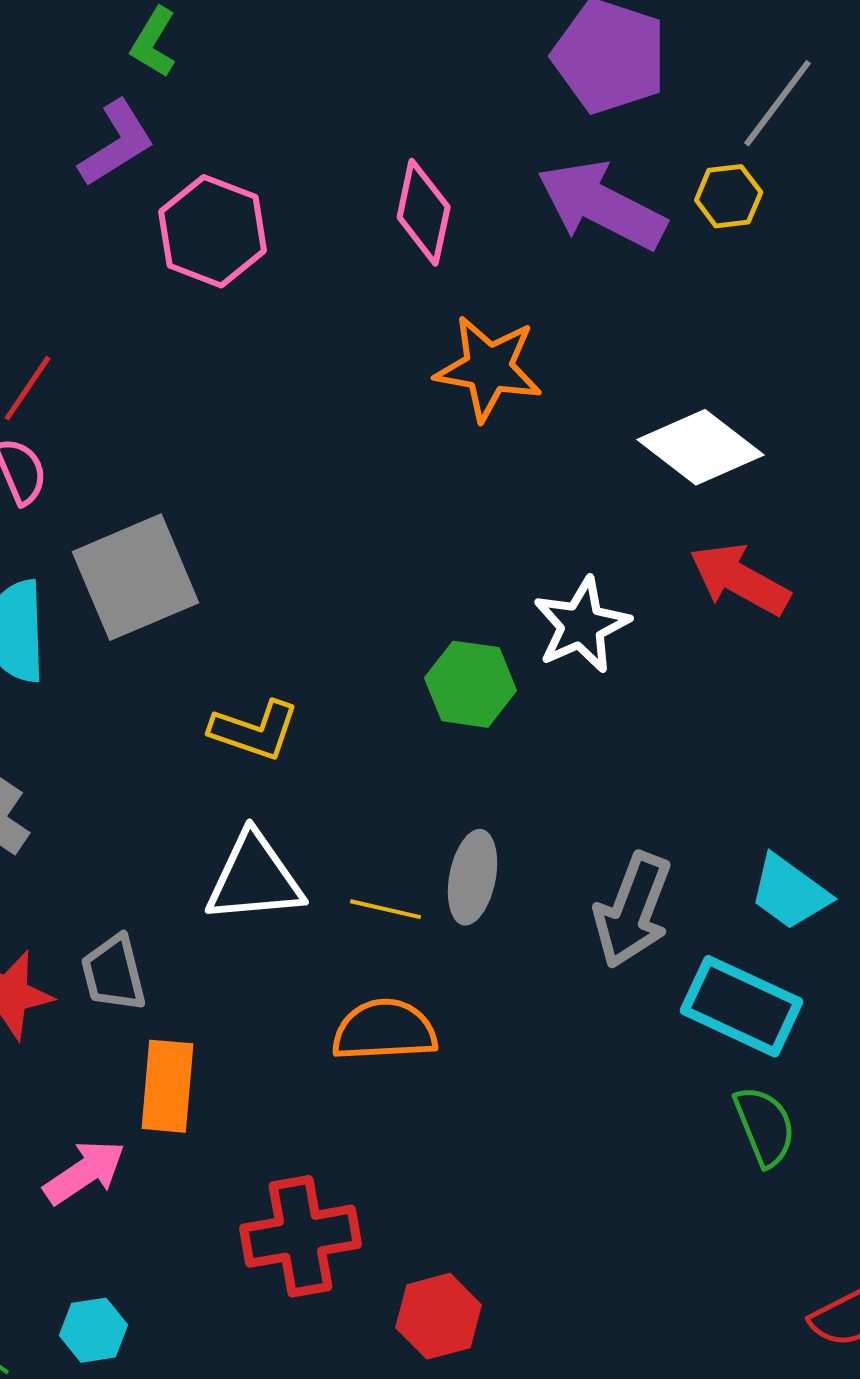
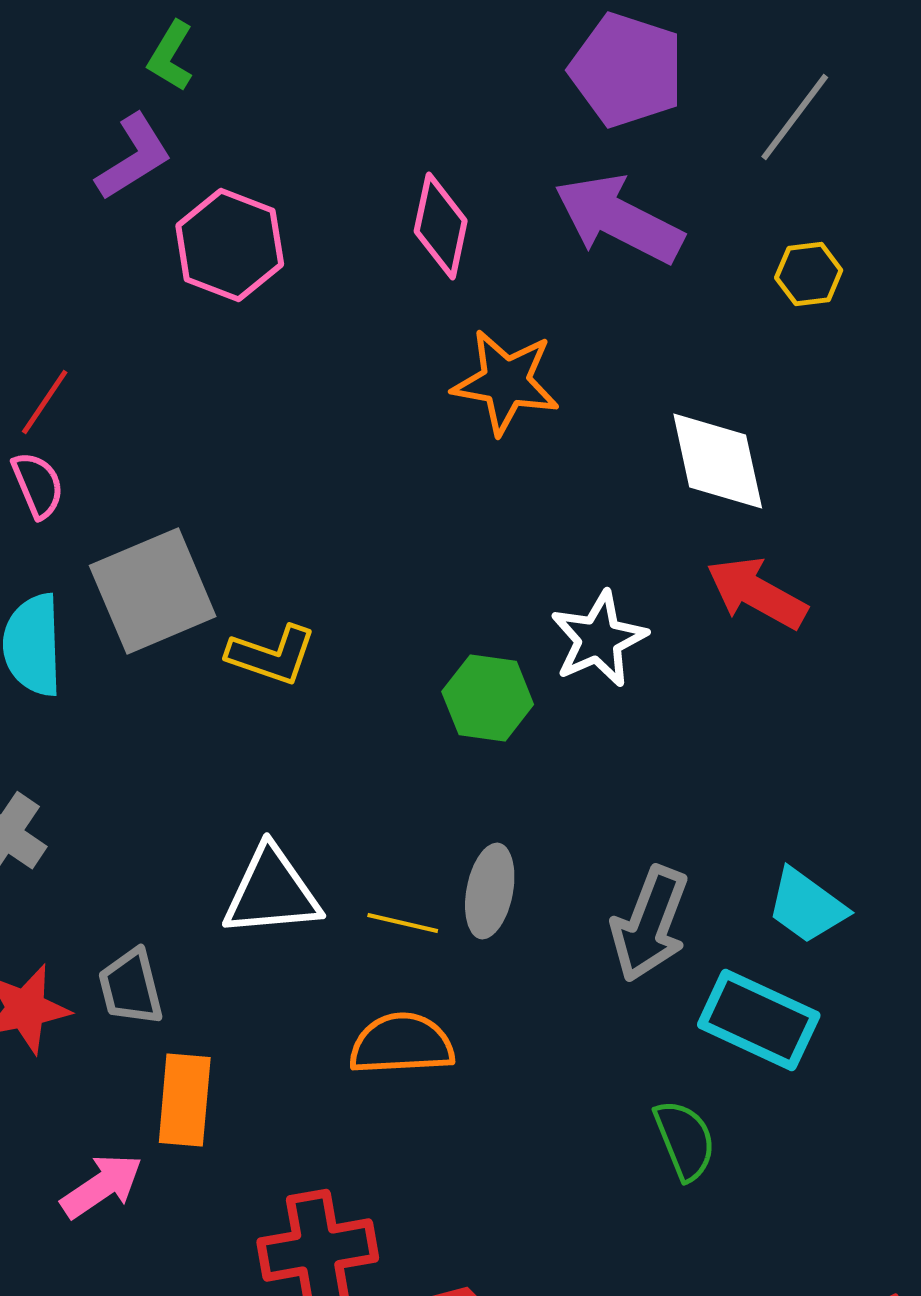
yellow hexagon: (729, 196) -> (809, 274), moved
white diamond: (701, 447) -> (718, 461), turned 40
yellow L-shape: (255, 730) -> (272, 655), moved
green semicircle: (765, 1126) -> (685, 1140), moved

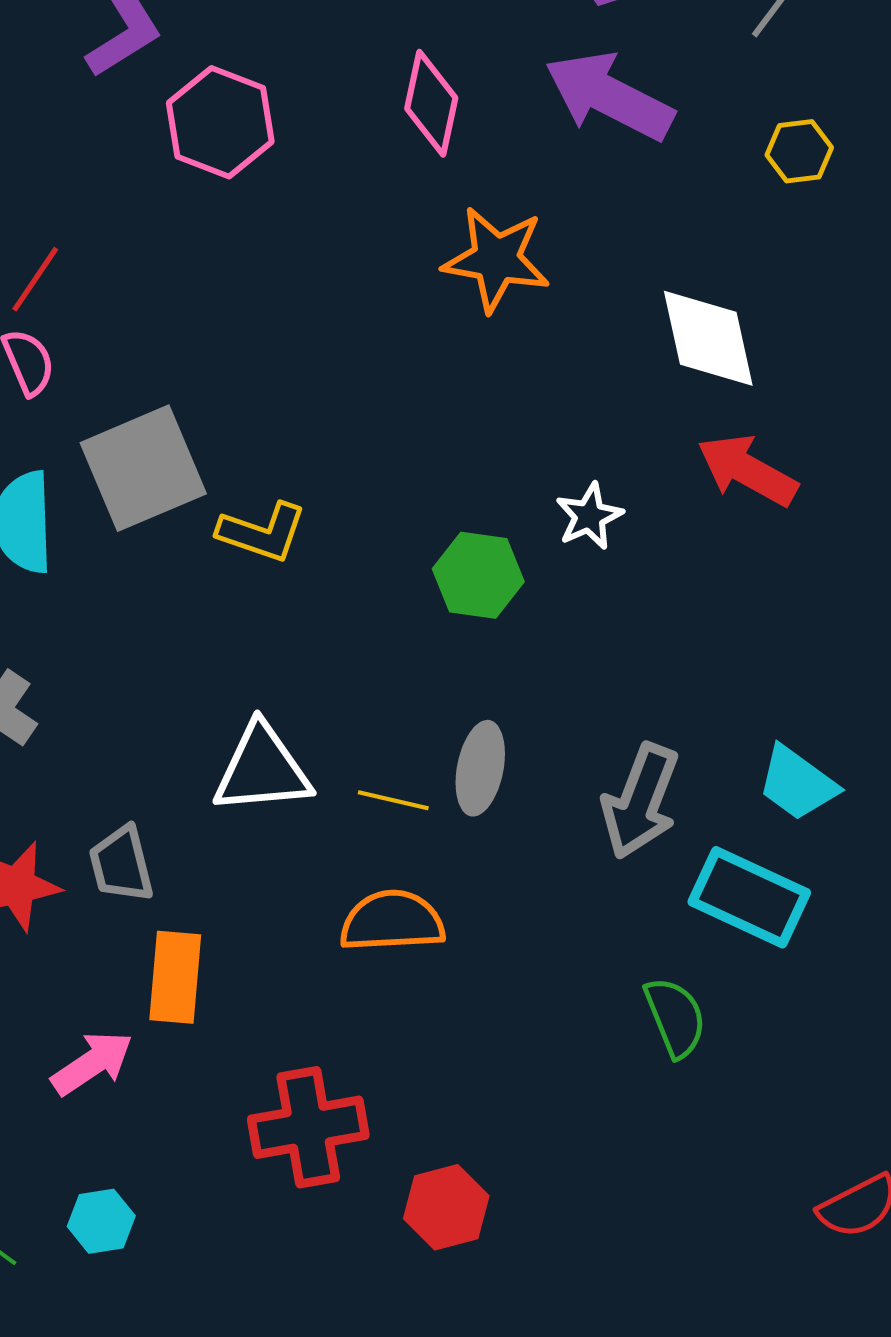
white star: (599, 639) -> (589, 516), size x0.7

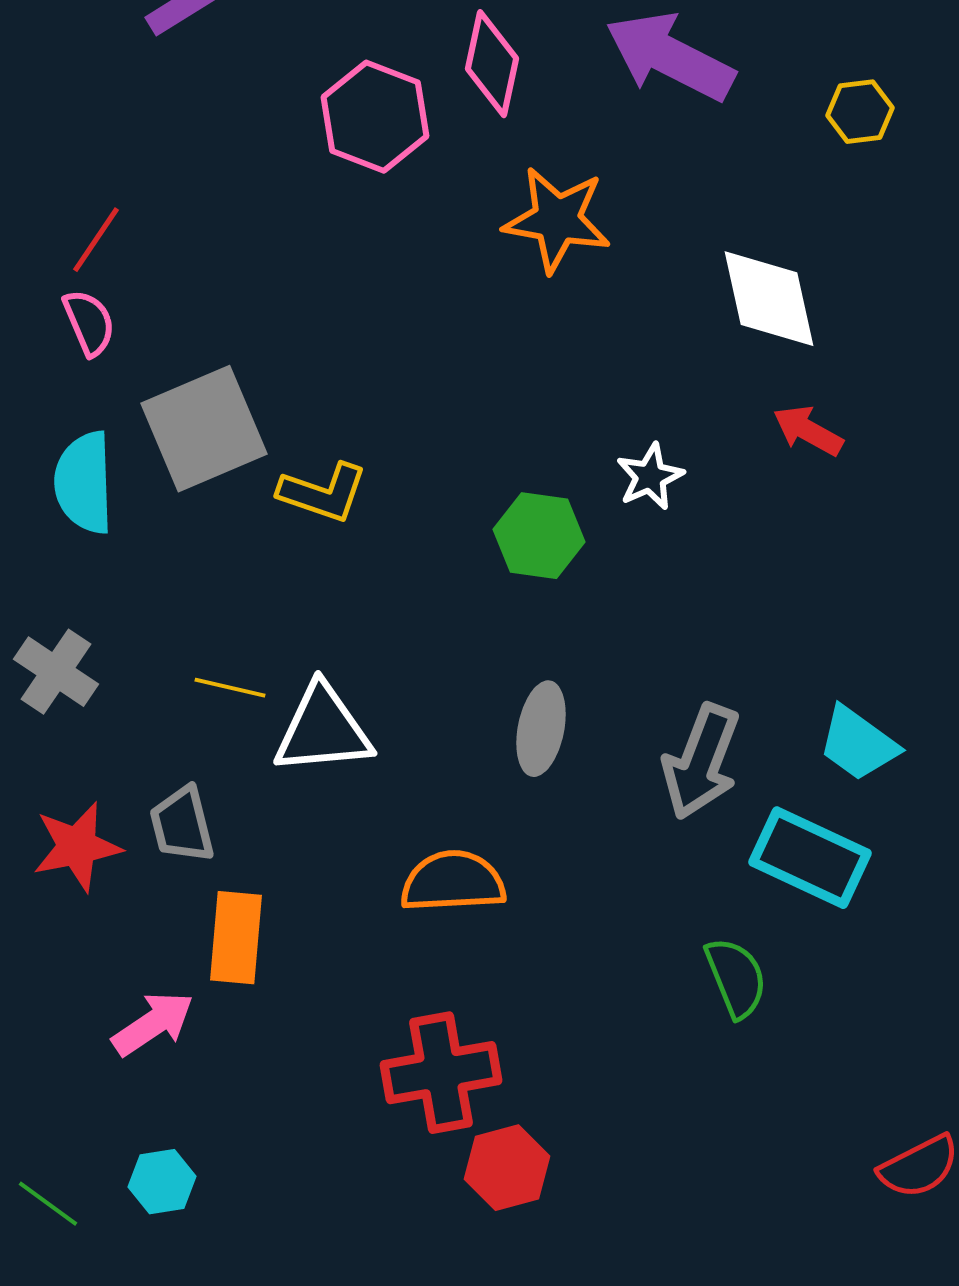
pink hexagon: (220, 122) -> (375, 117), moved
red arrow: (747, 470) -> (808, 431), size x0.7
yellow line: (393, 800) -> (230, 688), moved
red cross: (308, 1127) -> (441, 1073), moved

